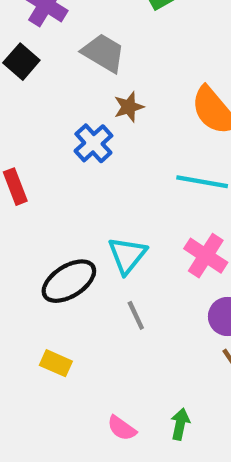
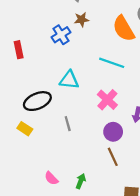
cyan triangle: (127, 255) -> (69, 80), moved, turned 48
yellow rectangle: (56, 363) -> (25, 129), moved

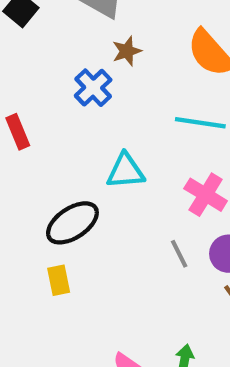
gray line: (68, 124) -> (179, 254), moved
yellow rectangle: (25, 129) -> (59, 280), turned 56

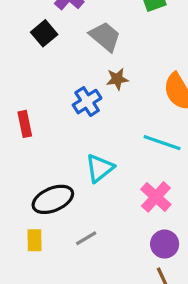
cyan triangle: (125, 171) -> (100, 168), turned -44
gray line: (179, 254) -> (86, 238), moved, turned 75

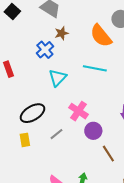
cyan triangle: (100, 168) -> (57, 78), moved
pink cross: (156, 197) -> (79, 111), moved
purple circle: (165, 244) -> (93, 131), moved

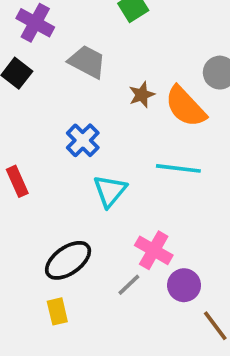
brown star: (62, 33) -> (142, 95), moved
gray line: (56, 134) -> (129, 285), moved

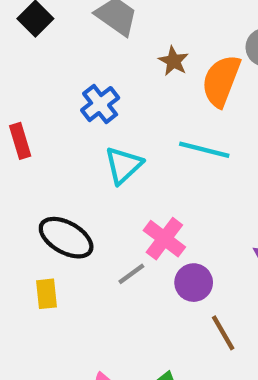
brown star: (142, 95) -> (173, 61), turned -30
orange semicircle: (185, 107) -> (221, 81), turned 57
black ellipse: (68, 260) -> (66, 238), turned 57

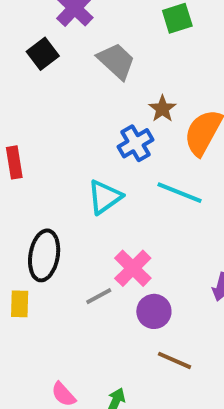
blue cross: (100, 104) -> (136, 143), moved
black ellipse: (66, 238) -> (44, 255), turned 63
brown line: (223, 333) -> (174, 360), turned -44

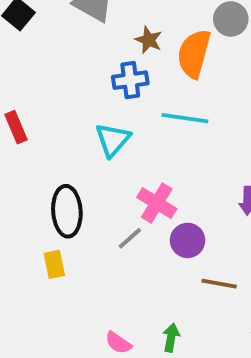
blue cross: (136, 143) -> (130, 80), turned 36

